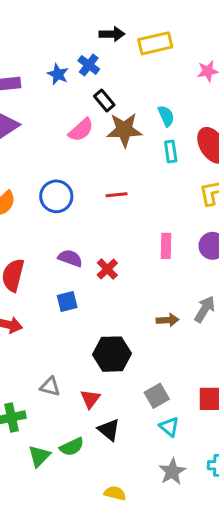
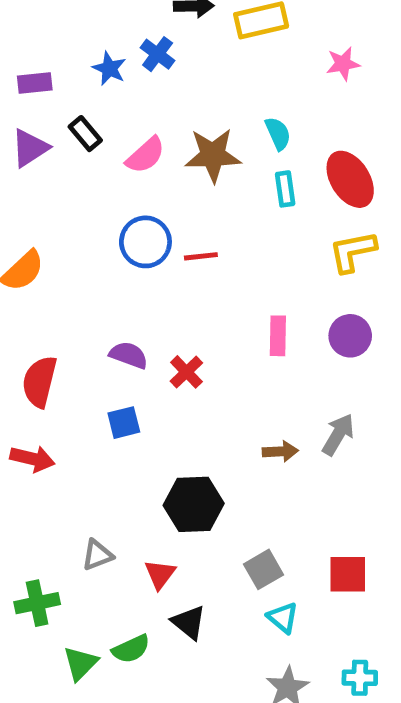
black rectangle: (104, 100) -> (85, 134), moved
blue circle: (56, 196) -> (145, 242), moved
gray triangle: (50, 387) -> (97, 555), turned -35

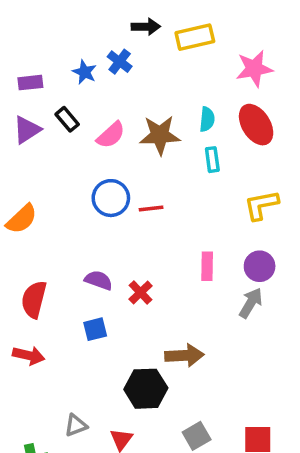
pink star: (343, 64) -> (254, 69), size x1.5
cyan semicircle: (278, 134) -> (207, 119), turned 30
red ellipse: (350, 179) -> (256, 125), moved
gray arrow: (338, 435) -> (251, 303), moved
brown arrow: (280, 451) -> (184, 355), moved, size x1.5

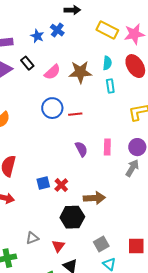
yellow rectangle: (195, 37) -> (107, 30), moved, turned 40
purple semicircle: (99, 280) -> (81, 149), moved, turned 42
red cross: (141, 292) -> (61, 185), moved

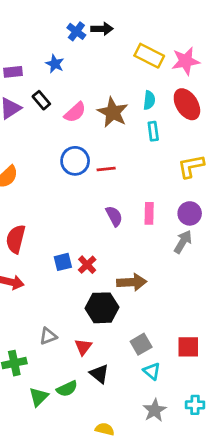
blue cross: (57, 30) -> (76, 31), moved
brown star: (80, 72) -> (113, 112), turned 30

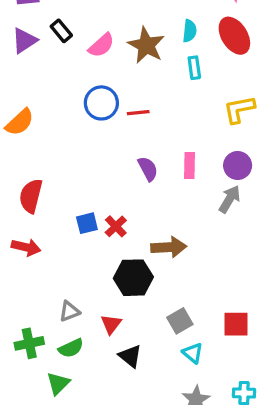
green semicircle: (67, 389) -> (71, 348), moved

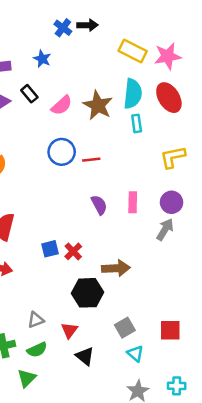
cyan semicircle: (190, 31) -> (133, 94), size x1.6

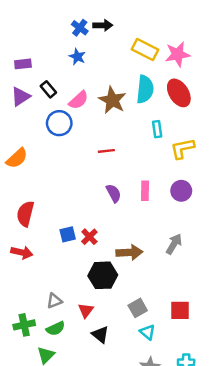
blue star: (42, 59) -> (77, 57), moved
cyan rectangle: (137, 123) -> (157, 129), moved
blue circle: (62, 152) -> (59, 123), moved
gray arrow: (165, 229) -> (174, 244), moved

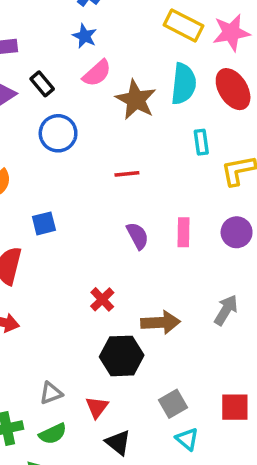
pink semicircle: (79, 100) -> (97, 73), moved
blue square: (68, 234) -> (44, 223), moved

